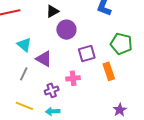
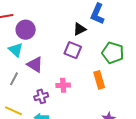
black triangle: (52, 11) -> (80, 29), moved
purple circle: (66, 30) -> (26, 30), moved
purple square: (87, 54) -> (73, 50), moved, turned 36

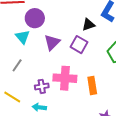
purple triangle: (35, 65) -> (52, 42), moved, turned 36
orange rectangle: (99, 80) -> (92, 85), moved
pink cross: (63, 85) -> (65, 78), size x1.6

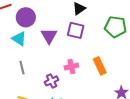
gray line: (17, 65) -> (22, 68), turned -32
pink cross: (65, 78) -> (71, 67), size x0.6

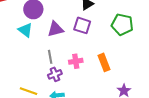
purple triangle: (49, 36) -> (55, 29), turned 42
gray line: (22, 68) -> (50, 57), moved

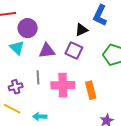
pink cross: (76, 61) -> (63, 85), size x1.6
purple cross: (55, 74) -> (16, 87), moved

